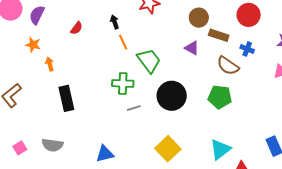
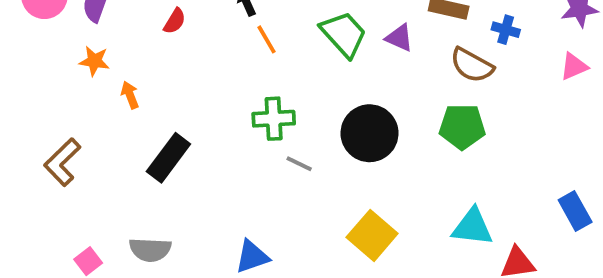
green trapezoid: (149, 61) -> (344, 34), moved
black rectangle: (66, 98) -> (168, 158), turned 55
gray line: (134, 108) -> (299, 164), turned 48
cyan triangle: (220, 149) -> (473, 227), turned 50

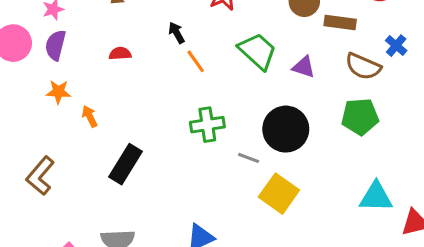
red semicircle: (175, 21) -> (120, 54), turned -120
blue cross: (506, 30) -> (396, 46), moved, turned 30
purple triangle: (399, 38) -> (304, 67), moved
gray line: (299, 164) -> (249, 158), moved
yellow square: (372, 235) -> (279, 194), moved

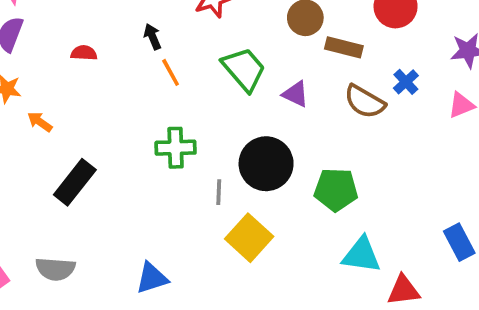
orange arrow: (90, 116) -> (40, 122), turned -35
green pentagon: (360, 117) -> (336, 190), moved
gray line: (249, 158) -> (219, 192), turned 65

